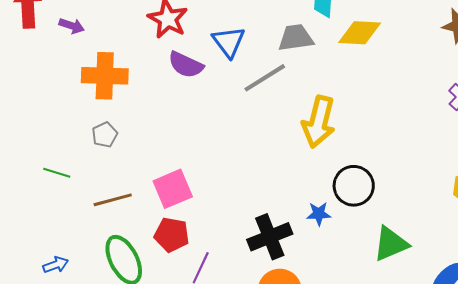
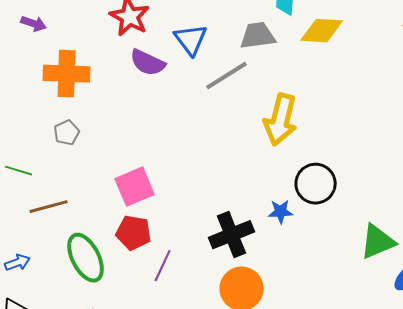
brown line: (113, 200) -> (49, 207), moved
green triangle: (391, 244) -> (378, 242), moved

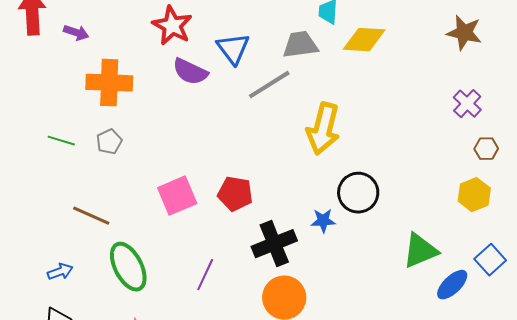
green line: (19, 171) -> (61, 141), moved
brown line: (49, 207) -> (91, 216), turned 39
red pentagon: (134, 233) -> (235, 194), moved

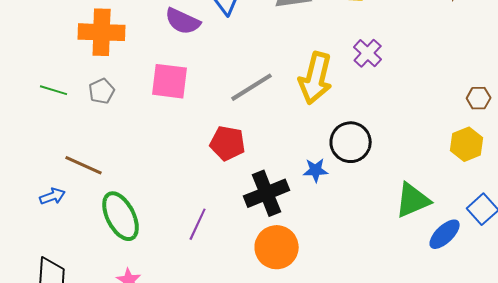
gray line: (269, 85) -> (252, 87), moved
purple cross: (467, 104) -> (368, 53), moved
pink square: (177, 196) -> (170, 81), moved, turned 30
blue arrow: (60, 272) -> (53, 196), moved

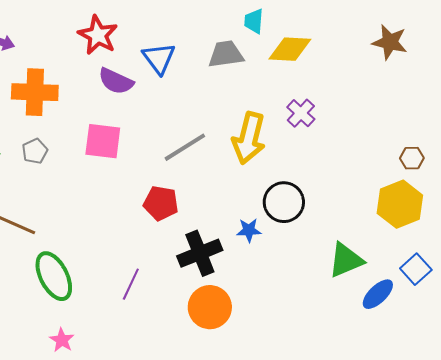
yellow hexagon: (467, 144) -> (400, 204), size x1.4

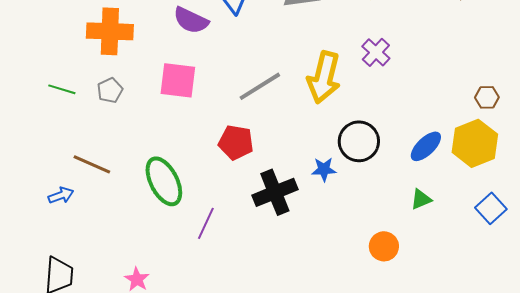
green triangle: (346, 260) -> (421, 199), size x0.6
green ellipse: (54, 276) -> (164, 181), moved
blue ellipse: (378, 294) -> (426, 146), moved
orange circle: (210, 307) -> (384, 246), moved, size x0.7

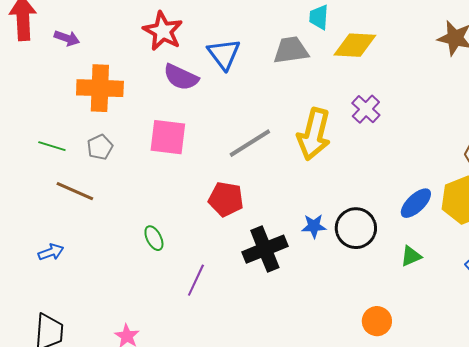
black circle: (359, 141) -> (356, 228), moved
brown line: (92, 164) -> (75, 191), moved
green ellipse: (164, 181) -> (154, 238), size x0.5
orange circle: (384, 246) -> (377, 321), moved

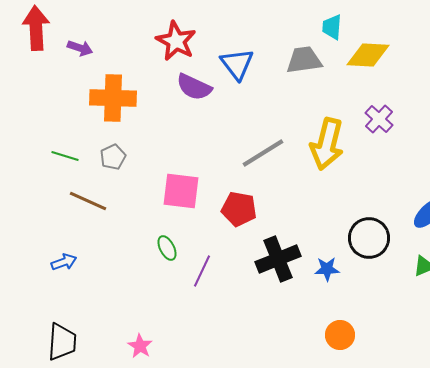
pink square: (168, 137) -> (181, 191), moved
blue star: (314, 226) -> (327, 269), moved
purple line: (196, 280) -> (202, 271), moved
orange circle: (377, 321) -> (340, 335), moved

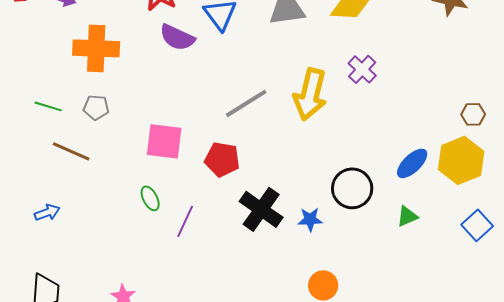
gray pentagon: (113, 157) -> (96, 107), turned 30
black cross: (278, 259) -> (261, 209), turned -33

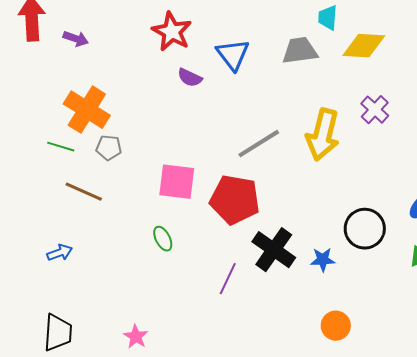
purple semicircle: (177, 37) -> (190, 78), size x0.7
orange cross: (96, 48) -> (87, 110), moved, turned 30
red pentagon: (222, 159) -> (235, 200), size x1.4
purple line: (185, 221) -> (228, 279), moved

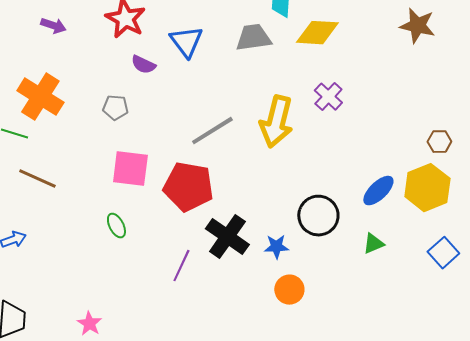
purple arrow: (76, 39) -> (53, 26), moved
gray pentagon: (109, 148) -> (115, 108), moved
orange circle: (336, 326) -> (289, 290), moved

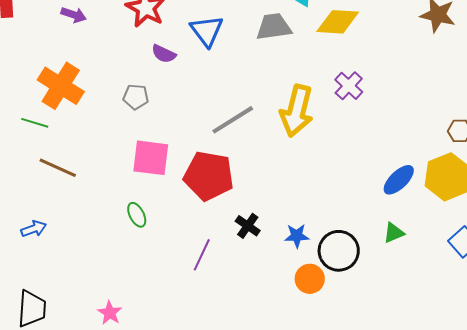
black circle: (318, 216) -> (339, 251), moved
black cross: (227, 237) -> (248, 226), size x0.6

